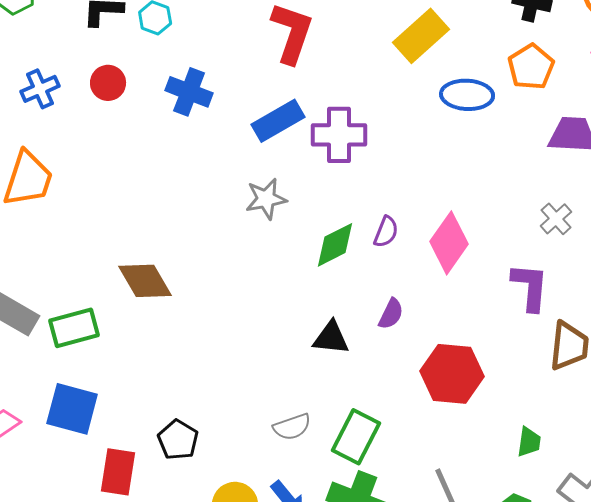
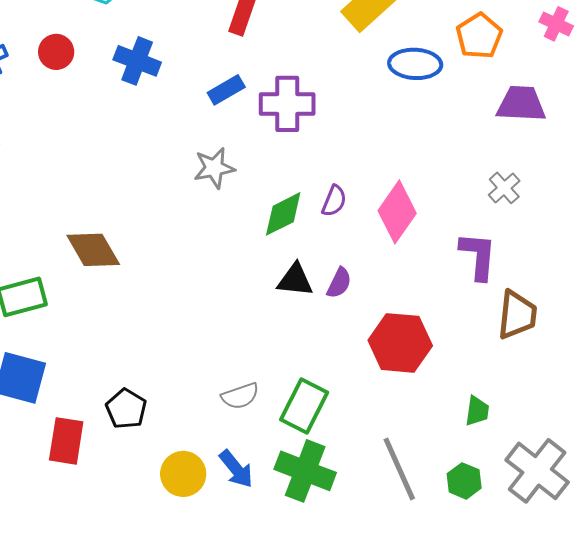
blue rectangle: (278, 121) -> (226, 90), size x0.7
black triangle: (331, 338) -> (295, 280), moved

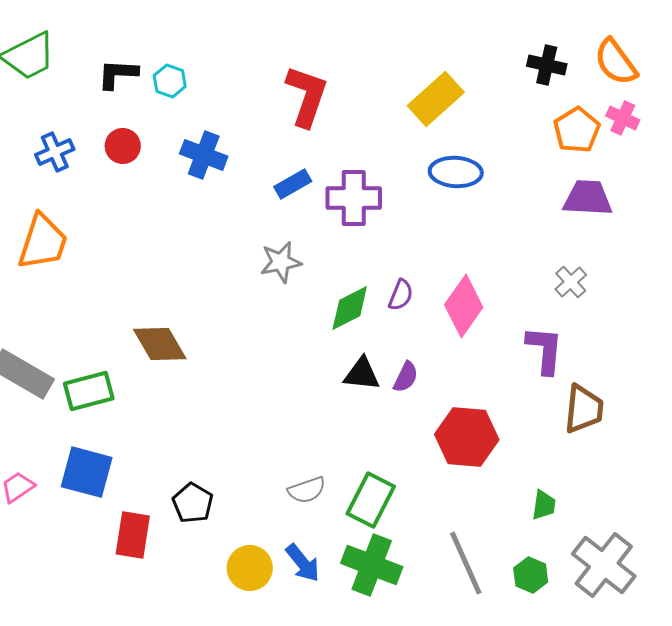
orange pentagon: (479, 36) -> (577, 130), moved
blue ellipse: (415, 64) -> (456, 172), moved

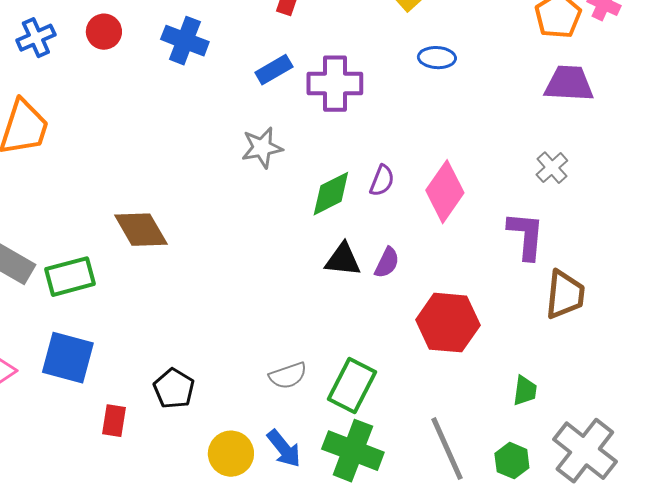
blue ellipse: (456, 172) -> (437, 58), size x0.7
red rectangle: (133, 535) -> (114, 421), size x0.7

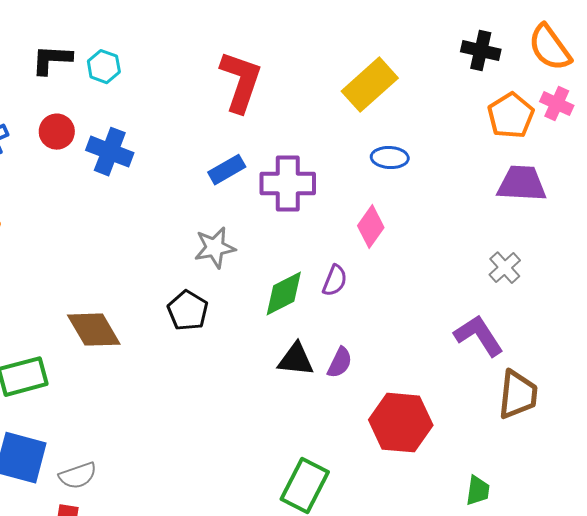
blue cross: (185, 41) -> (110, 152), moved
pink diamond: (445, 192) -> (371, 227), moved, size x0.7
purple L-shape: (526, 236) -> (479, 336), turned -38
gray semicircle: (288, 376) -> (78, 476), moved
black pentagon: (174, 389) -> (188, 311), moved

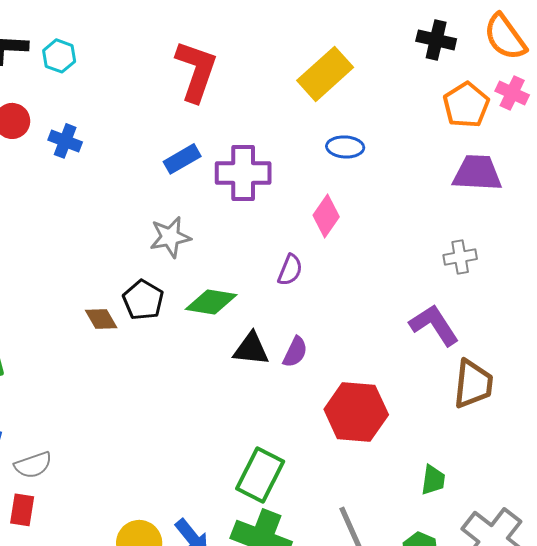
blue cross: (110, 152) -> (65, 141), size x0.7
gray cross: (505, 268) -> (460, 257), turned 32
green diamond: (284, 294) -> (211, 302), moved, turned 36
brown diamond: (94, 330) -> (101, 319), moved, size x0.6

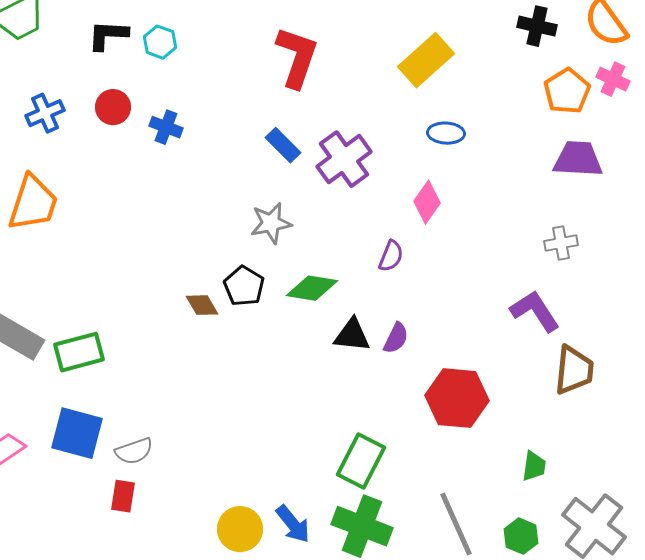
blue rectangle: (182, 159) -> (283, 145), turned 75
purple cross: (243, 173) -> (344, 159), turned -36

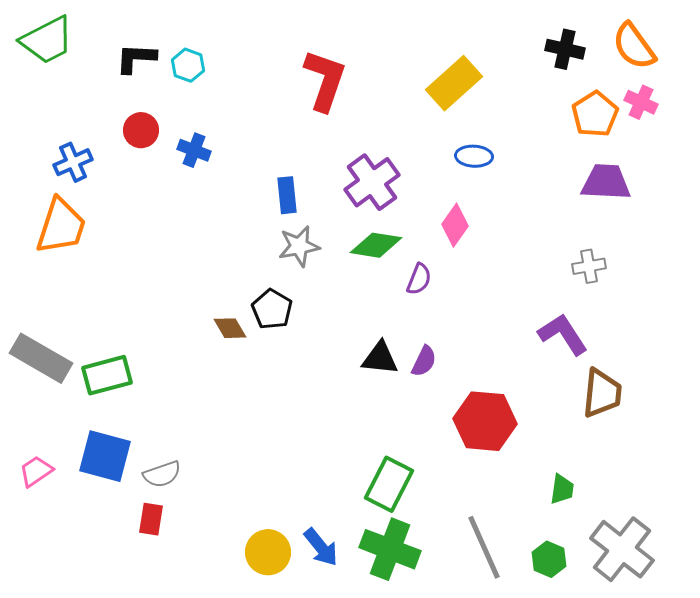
blue cross: (45, 113) -> (73, 162), moved
blue rectangle: (283, 145) -> (287, 195), moved, turned 39
green diamond: (312, 288) -> (376, 245), moved

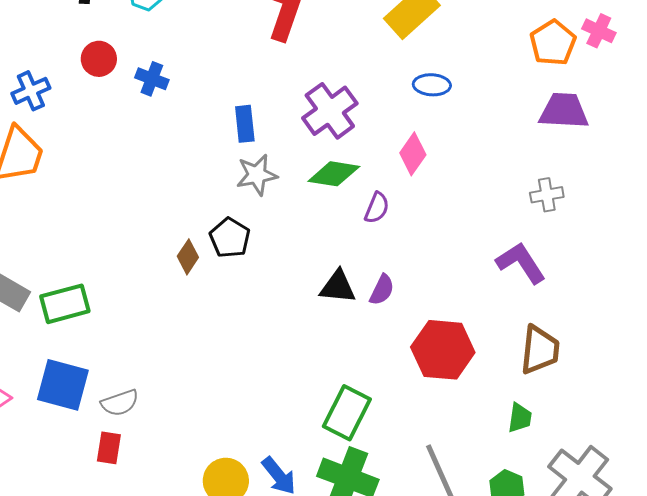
brown diamond: (230, 328) -> (188, 257), turned 64
brown trapezoid: (602, 393) -> (540, 350), moved

